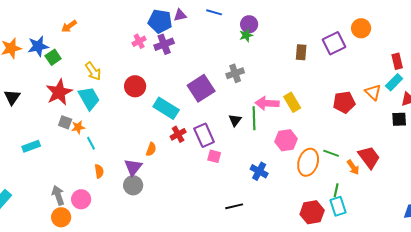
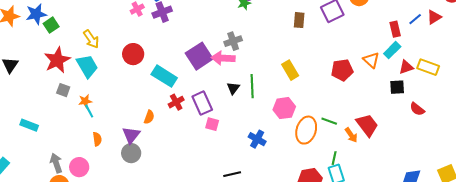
pink arrow: (267, 103) -> (223, 58), moved
orange star: (78, 127) -> (85, 101), moved
cyan rectangle: (31, 146) -> (29, 125), moved, turned 42

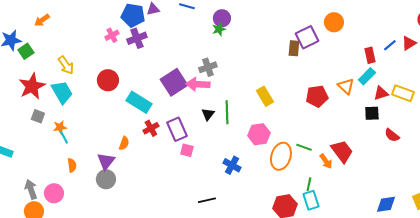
brown rectangle: (299, 20) -> (294, 48), moved

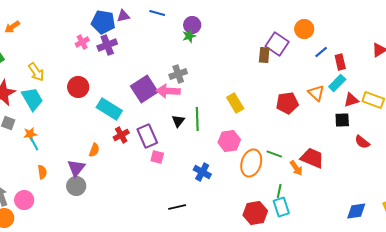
purple square: (307, 37) -> (277, 44), turned -30
blue line: (390, 45) -> (321, 52), moved
red trapezoid: (342, 151) -> (312, 158), turned -30

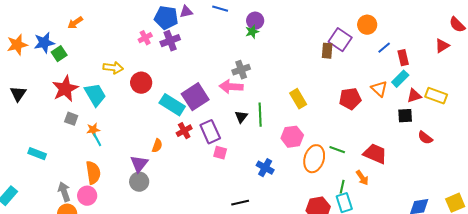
yellow arrow: (36, 72) -> (113, 68), moved, turned -48
purple square: (144, 89) -> (195, 97), moved
orange arrow: (296, 168) -> (362, 178), moved
orange semicircle: (42, 172) -> (93, 173), moved, size x1.6

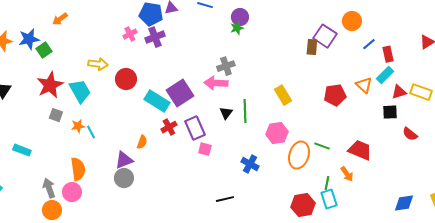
cyan line: (97, 140) -> (91, 132), moved
purple triangle: (139, 164) -> (124, 160), turned 30

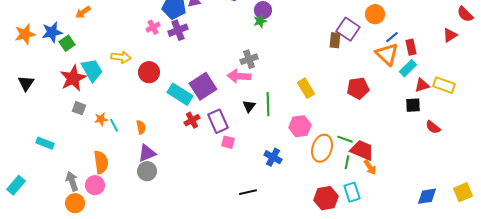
orange triangle: (364, 85) -> (387, 54), moved, size x1.4
cyan trapezoid: (80, 91) -> (92, 70), moved
orange semicircle: (142, 142) -> (141, 127), moved, turned -32
red trapezoid: (360, 150) -> (362, 150), moved
green line: (327, 183) -> (347, 162), moved

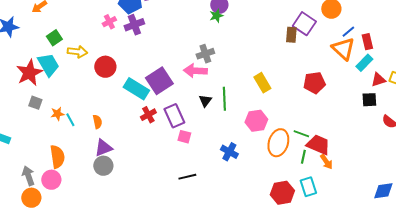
green square: (67, 43) -> (54, 38), moved
black line: (248, 192) -> (187, 177), moved

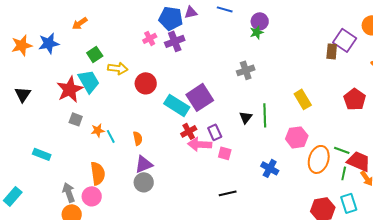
pink arrow: (195, 71) -> (200, 144), moved
red pentagon: (314, 83) -> (355, 99), turned -30
purple rectangle: (174, 116) -> (215, 132), size x0.7

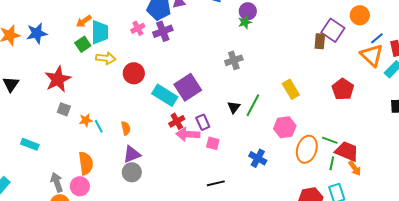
orange arrow: (80, 23) -> (84, 21), moved
cyan trapezoid: (89, 81) -> (100, 32), moved, turned 30
green line: (265, 115) -> (253, 105), turned 30

